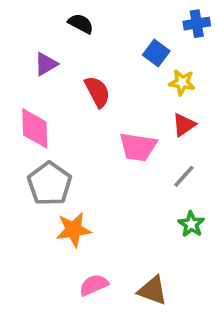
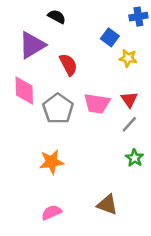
purple triangle: (46, 64) -> (32, 45), size x1.6
red triangle: (184, 125) -> (129, 100), moved, turned -30
gray pentagon: (50, 184) -> (58, 109), moved
pink semicircle: (94, 285) -> (52, 212), moved

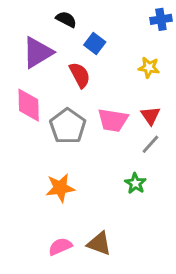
blue square: (110, 37) -> (95, 43), moved
green star: (135, 158) -> (135, 183), moved
brown triangle: (107, 205) -> (99, 243), moved

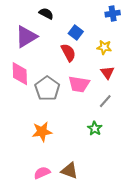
blue square: (95, 43) -> (76, 33), moved
red semicircle: (80, 75) -> (68, 53), moved
red triangle: (150, 116) -> (107, 73), moved

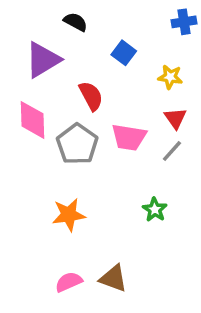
red semicircle: (68, 53) -> (91, 96), moved
gray line: (105, 101) -> (172, 151), moved

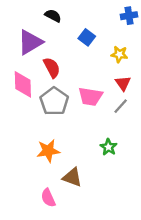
red semicircle: (91, 96) -> (52, 68), moved
brown triangle: (113, 278) -> (72, 177), moved
pink semicircle: (69, 282) -> (48, 198), turned -90

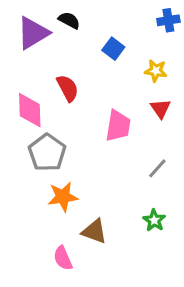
purple triangle: (30, 42) -> (33, 33), moved
pink trapezoid: (90, 96) -> (118, 126), turned -90
gray pentagon: (54, 101) -> (47, 153), moved
gray line: (121, 106) -> (157, 168), moved
green star: (108, 147) -> (154, 220), moved

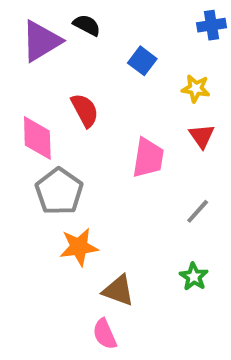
pink semicircle: (63, 258) -> (105, 334), moved

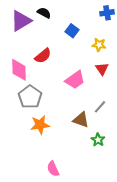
red semicircle: (85, 110) -> (43, 56), turned 78
pink trapezoid: (148, 158) -> (75, 80), turned 45
brown triangle: (118, 290) -> (81, 120), moved

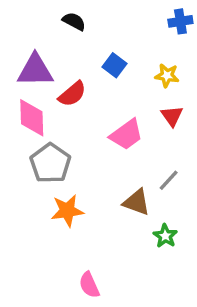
purple triangle: (21, 21) -> (35, 70), moved, turned 30
blue square: (72, 31) -> (115, 65), moved

